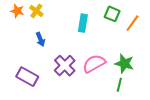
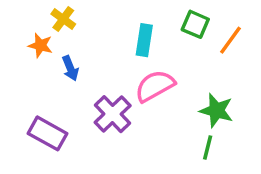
orange star: (17, 11) -> (40, 45), moved
pink semicircle: (94, 64) -> (155, 86), moved

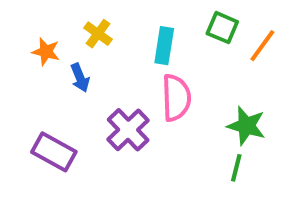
yellow cross: (63, 19) -> (98, 34), moved
pink semicircle: (155, 86) -> (176, 98), turned 117

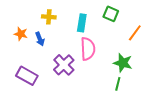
yellow cross: (98, 34) -> (49, 17), turned -32
orange line: (262, 46) -> (135, 33), moved
orange star: (46, 52) -> (21, 34), moved

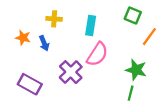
green square: (111, 14) -> (133, 16), moved
pink semicircle: (88, 49) -> (97, 54), turned 35

